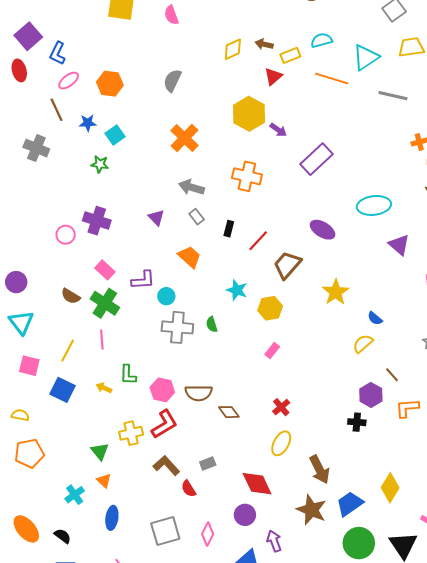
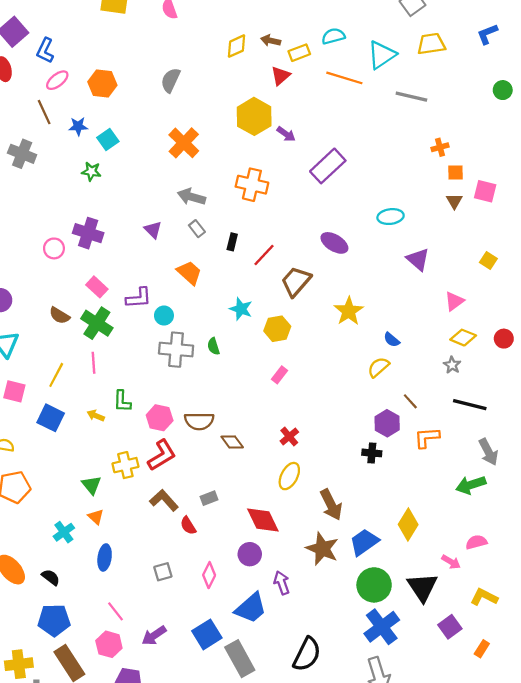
cyan ellipse: (374, 205) -> (391, 217), size x0.7
gray square: (165, 531) -> (163, 572), size x0.6

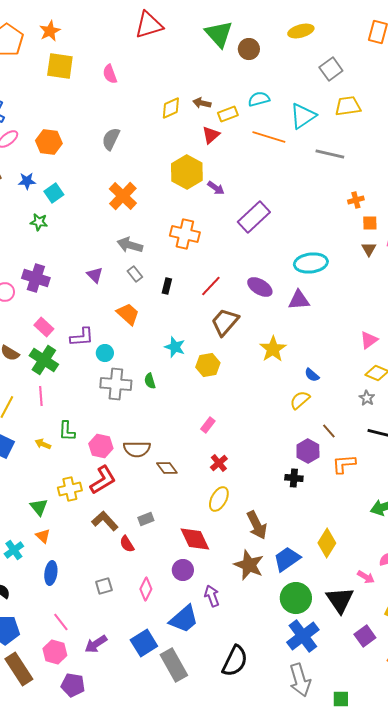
cyan ellipse: (391, 217) -> (311, 263), size x1.4
red line: (264, 255) -> (211, 286), moved
purple triangle: (418, 259) -> (299, 300), moved, turned -45
pink rectangle: (279, 375) -> (208, 425), moved

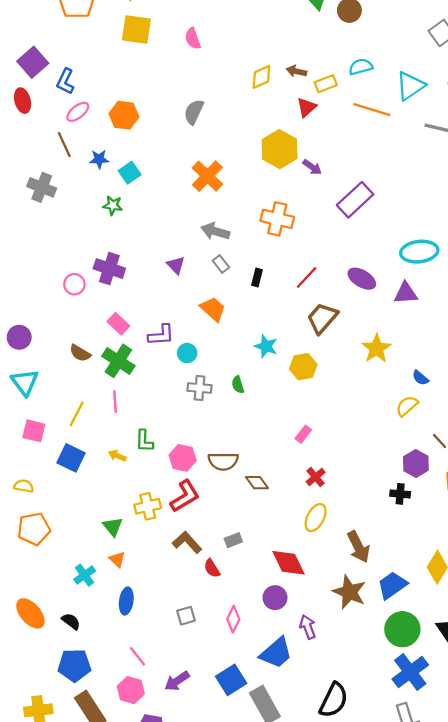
gray cross: (116, 384) -> (199, 388), size x0.7

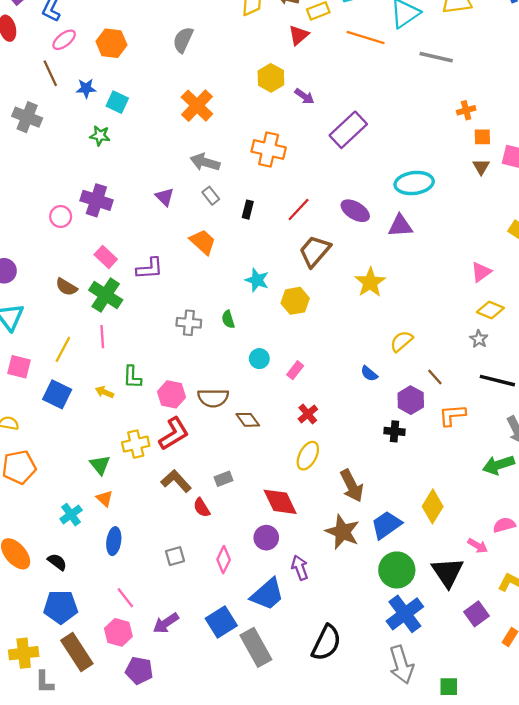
yellow hexagon: (280, 149) -> (271, 78), size x0.7
cyan square: (130, 173) -> (117, 102), turned -30
cyan circle: (187, 353) -> (259, 359), moved
blue semicircle: (420, 378) -> (369, 374), moved

